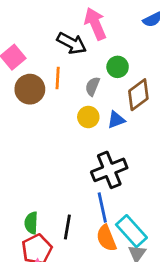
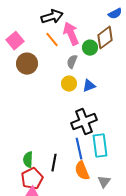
pink arrow: (95, 24) -> (71, 34), moved
black arrow: (72, 43) -> (52, 17), moved, turned -45
orange line: (58, 78) -> (52, 40), moved, turned -42
brown diamond: (138, 95) -> (105, 38), moved
cyan rectangle: (131, 231) -> (100, 146), moved, turned 35

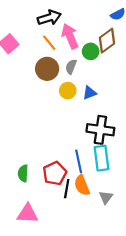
brown circle: (27, 64) -> (47, 69), moved
black cross: (84, 122) -> (100, 130), moved, turned 30
black line: (54, 163) -> (67, 189), moved
red pentagon: (32, 179) -> (55, 173), moved

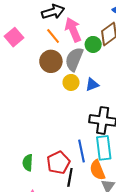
gray semicircle: (71, 67) -> (74, 59), size x1.6
orange semicircle: (82, 185) -> (97, 170), moved

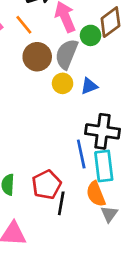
orange line: (53, 36) -> (24, 25), moved
blue line: (82, 151) -> (81, 154), moved

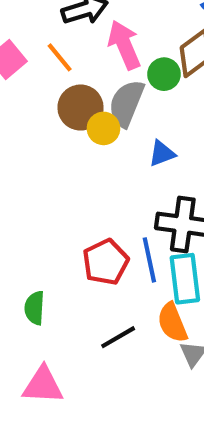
yellow circle: (63, 83) -> (103, 128), moved
red pentagon: (47, 185) -> (106, 262), moved
black line: (61, 203) -> (118, 337), turned 50

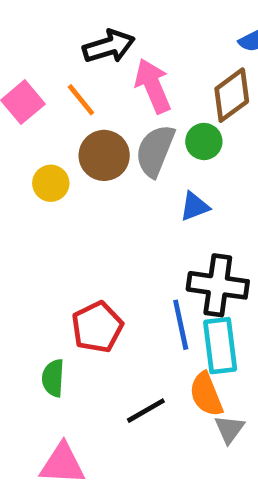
green circle: (164, 74) -> (204, 141), moved
yellow circle: (103, 128) -> (51, 183), moved
red pentagon: (106, 262) -> (97, 327), moved

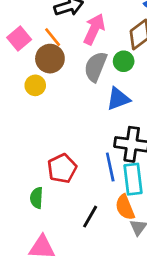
pink arrow: (153, 86) -> (94, 29), turned 48
brown circle: (104, 155) -> (50, 59), moved
blue triangle: (195, 206) -> (118, 99), size x1.4
black line: (146, 411) -> (90, 217), turned -30

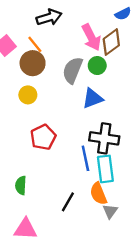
pink arrow: (94, 29) -> (91, 37), moved, turned 128
yellow circle: (35, 85) -> (28, 95), moved
red pentagon: (62, 168) -> (43, 137), moved

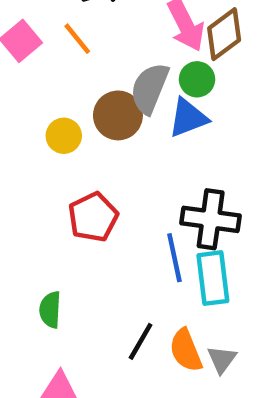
brown circle: (33, 63) -> (118, 115), moved
blue triangle: (92, 98) -> (188, 118), moved
orange semicircle: (98, 194) -> (186, 350), moved

